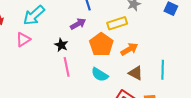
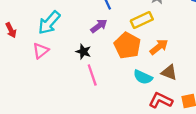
cyan semicircle: (100, 75) -> (143, 77), moved

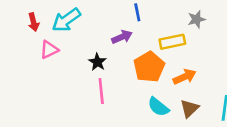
red arrow: (11, 30) -> (33, 22), moved
brown triangle: (169, 72) -> (189, 108), turned 42

